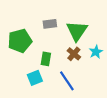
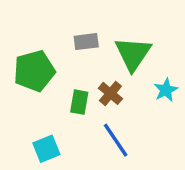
brown cross: (74, 54) -> (110, 93), moved
cyan square: (35, 78) -> (46, 149), moved

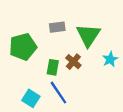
blue line: (116, 140) -> (58, 93), moved
cyan square: (46, 149) -> (31, 98), turned -36

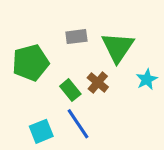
green rectangle: (53, 67) -> (70, 90), turned -49
cyan square: (31, 98) -> (41, 131), turned 36

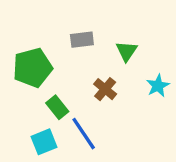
green triangle: (118, 47) -> (127, 51), size x0.6
green rectangle: (70, 90) -> (57, 107), moved

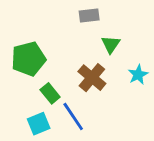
gray rectangle: (82, 40) -> (89, 16), moved
brown cross: (105, 89) -> (92, 78), size x1.4

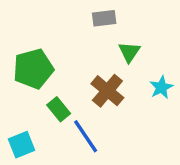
cyan square: (39, 124) -> (22, 145), moved

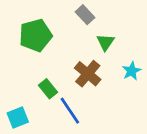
gray rectangle: (104, 18) -> (85, 15), turned 54
green pentagon: (33, 69) -> (36, 35), moved

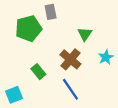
gray rectangle: (85, 15) -> (51, 12), moved, turned 32
blue line: (70, 111) -> (70, 89), moved

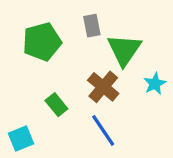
gray rectangle: (51, 12) -> (92, 26), moved
green triangle: (85, 34) -> (124, 50), size x1.6

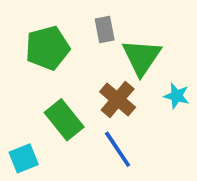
cyan star: (155, 84) -> (177, 96), turned -30
green rectangle: (56, 105) -> (64, 120), size x1.5

